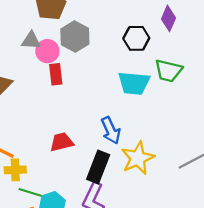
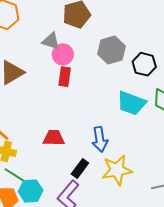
gray hexagon: (75, 36) -> (111, 50), moved
black rectangle: (98, 167) -> (80, 169), size x0.7

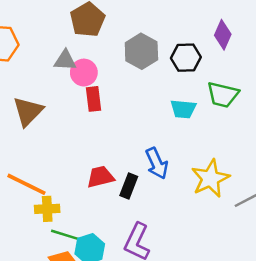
cyan trapezoid: (131, 103) -> (183, 109), size x0.7
black rectangle: (80, 169) -> (129, 186), moved
yellow star: (117, 170) -> (210, 178), moved

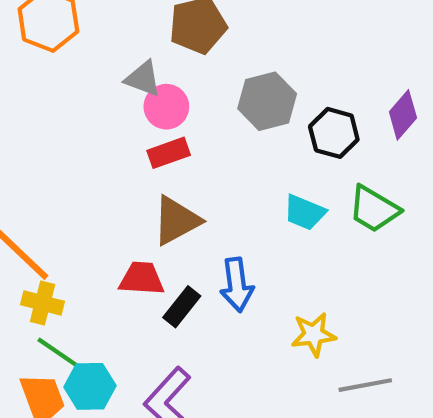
red rectangle: (93, 99) -> (169, 153), turned 60
brown triangle: (28, 111) -> (176, 221), moved
yellow star: (210, 178) -> (314, 335), size x0.7

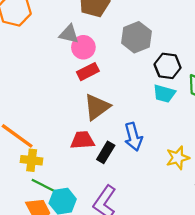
black hexagon: (334, 133) -> (168, 66), moved

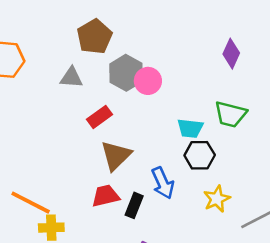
gray hexagon: (137, 37) -> (126, 73), moved
pink circle: (83, 47) -> (148, 81), moved
black hexagon: (168, 66) -> (200, 155), moved

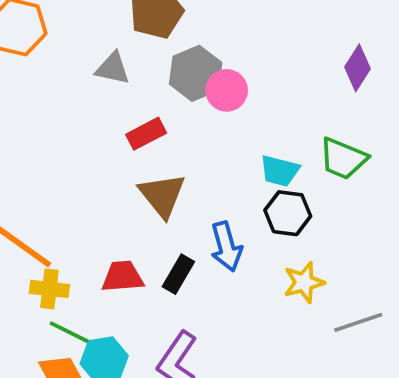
brown triangle: (116, 156) -> (162, 195), turned -32
red trapezoid: (106, 196) -> (123, 277), moved

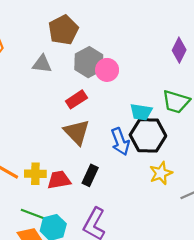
red rectangle: (146, 134) -> (76, 99), moved
black hexagon: (288, 213) -> (148, 135), size x1.4
blue arrow: (226, 247) -> (120, 142), moved
yellow cross: (49, 289) -> (35, 174), moved

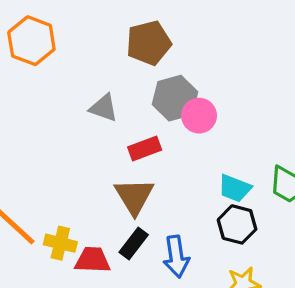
gray triangle: (42, 64) -> (104, 108), moved
black hexagon: (148, 135) -> (237, 224), size x0.7
blue arrow: (120, 142) -> (176, 257), moved
black rectangle: (90, 175) -> (134, 243), moved

